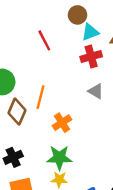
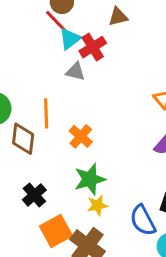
cyan triangle: (90, 32) -> (70, 39), moved
red line: (44, 40) -> (56, 21), moved
gray triangle: (96, 91) -> (76, 72), moved

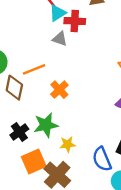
red cross: (93, 47) -> (75, 21), turned 30
orange line: (46, 113) -> (34, 69), turned 65
green star: (90, 179) -> (46, 125), moved

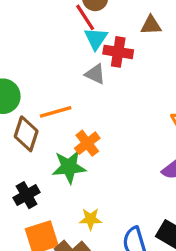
cyan triangle: (58, 13) -> (96, 39), turned -30
green star: (46, 125) -> (69, 167), moved

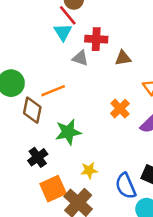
brown triangle: (151, 25) -> (123, 58), moved
cyan triangle: (96, 39) -> (63, 32), moved
orange cross: (87, 143) -> (120, 109), moved

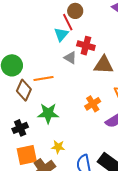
brown triangle: (123, 58) -> (104, 65), size x1.5

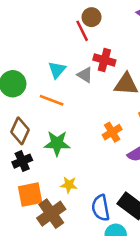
cyan triangle: (61, 34) -> (57, 70), moved
orange line: (44, 78) -> (52, 100), turned 30
brown diamond: (24, 90) -> (20, 131), moved

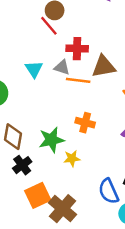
orange line: (52, 100) -> (78, 80), moved
orange cross: (112, 132) -> (85, 123), moved, turned -30
yellow star: (69, 185) -> (72, 158), moved

